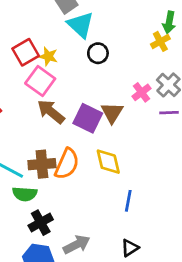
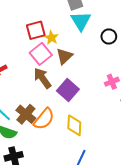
black circle: (98, 53) -> (109, 36), moved
brown triangle: (112, 113) -> (64, 56), moved
brown cross: (42, 164) -> (26, 114), turned 30

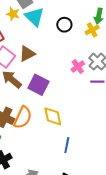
yellow star: (51, 38) -> (13, 14), moved
brown triangle: (64, 56) -> (27, 54), turned 30

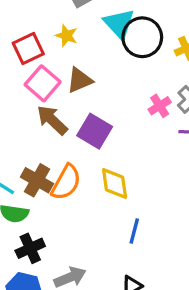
yellow star: (13, 14) -> (66, 36), moved
cyan triangle: (34, 17) -> (119, 24), moved
black circle: (64, 25) -> (142, 37), size x1.6

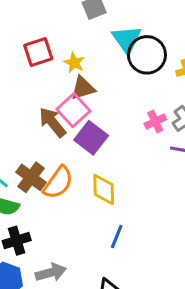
yellow star: (66, 36) -> (74, 63), moved
pink square: (43, 83) -> (73, 110), moved

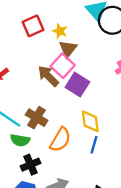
brown triangle: (83, 88) -> (68, 49), turned -30
orange semicircle: (58, 183) -> (60, 140), moved
blue line: (117, 237) -> (94, 145), moved

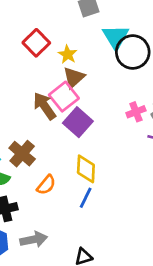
red square: (33, 26) -> (36, 43), turned -30
orange semicircle: (60, 140) -> (46, 185), size x0.7

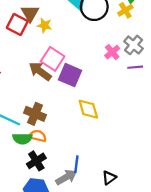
brown triangle: (74, 77) -> (30, 13), moved
orange semicircle: (46, 185) -> (38, 136), moved, turned -98
blue line: (86, 198) -> (76, 164), moved

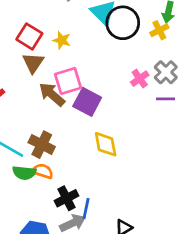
brown triangle: (30, 13) -> (33, 63), moved
pink square: (53, 59) -> (68, 81), turned 35
black cross: (36, 161) -> (66, 198), moved

